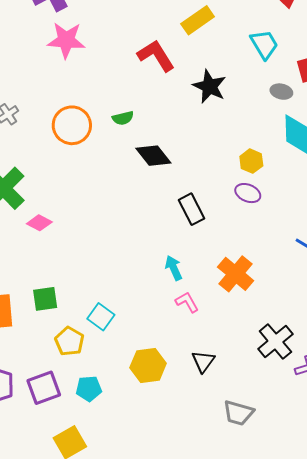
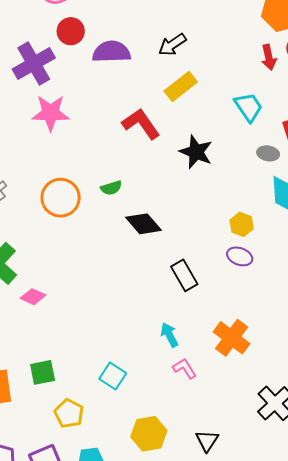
cyan square: (101, 317) -> (113, 376), moved
black triangle: (203, 361) -> (207, 441), moved

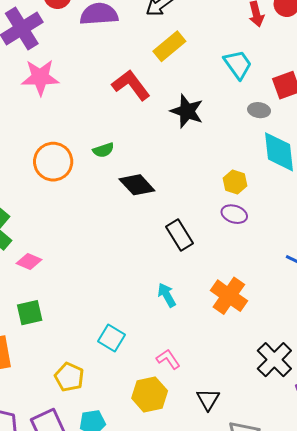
pink L-shape: (185, 368) -> (168, 359), moved
green square: (43, 372) -> (30, 313), moved

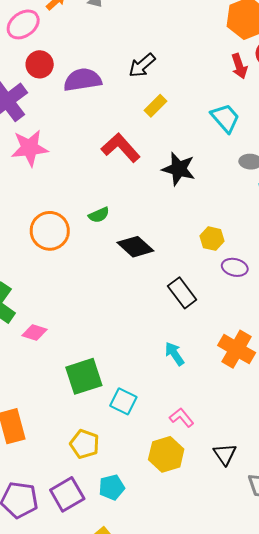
yellow rectangle: (169, 46) -> (155, 106), size x0.7
yellow hexagon: (235, 182) -> (212, 239), moved
green square: (30, 313) -> (84, 376), moved, size x1.4

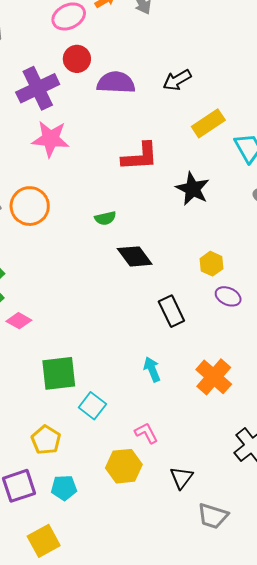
yellow rectangle: (155, 106) -> (208, 123), moved, size x1.4
red L-shape: (121, 148) -> (140, 157), turned 117
orange circle: (50, 231) -> (30, 206), moved

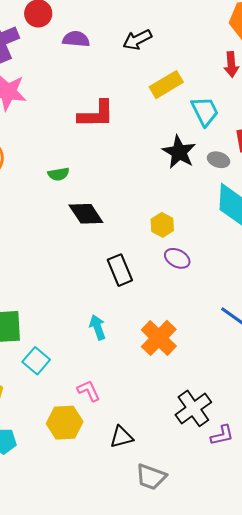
purple semicircle: (116, 83) -> (76, 39), size x0.7
black star: (193, 189) -> (179, 152), moved
black triangle: (181, 478) -> (121, 437), turned 35

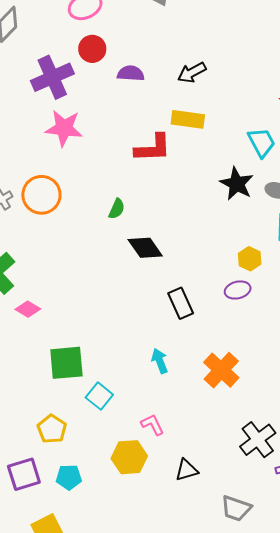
yellow rectangle: (166, 85) -> (188, 119), moved, turned 40
green semicircle: (58, 174) -> (117, 209), turned -55
yellow hexagon: (162, 225) -> (250, 259), moved
purple ellipse: (177, 258) -> (238, 290), turned -40
gray trapezoid: (151, 477) -> (236, 508), moved

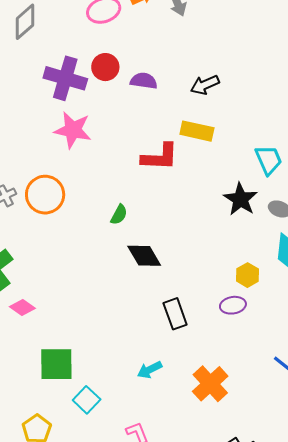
red circle: (92, 49) -> (105, 67), moved
purple cross: (52, 77) -> (65, 78), turned 36
cyan arrow: (160, 361) -> (150, 370), turned -100

